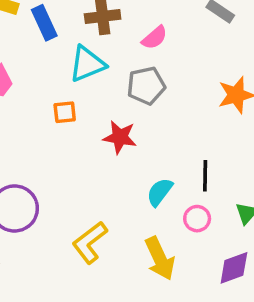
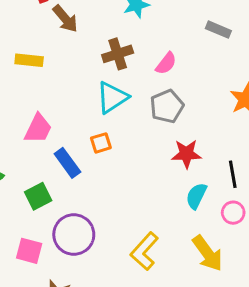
blue rectangle: (44, 23) -> (67, 163), moved
red star: (120, 137) -> (186, 154), moved

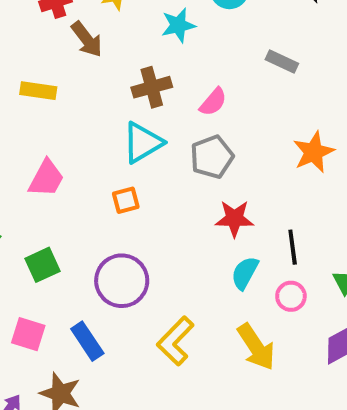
blue rectangle: (67, 163) -> (87, 341), moved
purple circle: (74, 235) -> (122, 281), moved

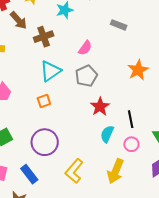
brown cross: (152, 87) -> (44, 37), moved
red star: (234, 219) -> (100, 107), turned -30
yellow arrow: (256, 347) -> (115, 171), turned 60

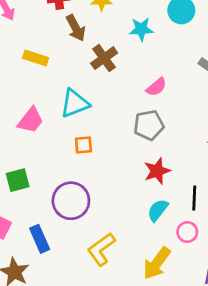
brown cross: (44, 37) -> (104, 58), turned -30
cyan triangle: (51, 71) -> (75, 103), moved

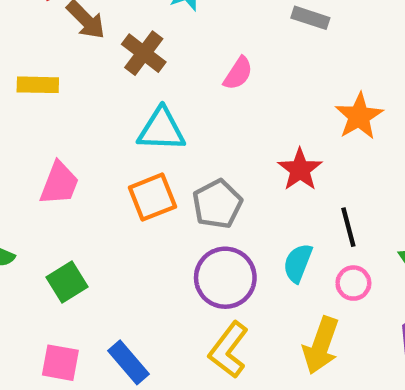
cyan triangle: (75, 103) -> (161, 130), moved, turned 40
gray pentagon: (149, 125) -> (217, 204), moved
orange square: (83, 145) -> (152, 197), size x1.5
red star: (157, 171) -> (300, 170), moved
purple circle: (71, 201) -> (225, 278), moved

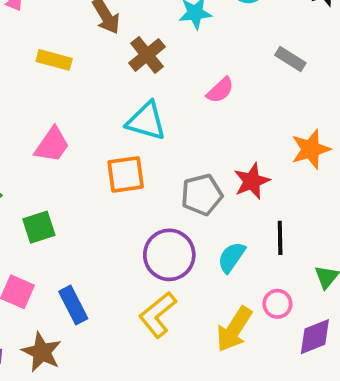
gray pentagon: (217, 204) -> (202, 195), moved
pink circle: (353, 283) -> (277, 304), moved

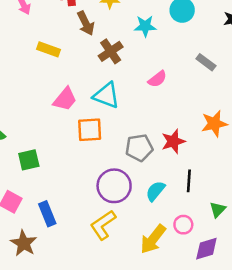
pink trapezoid: (52, 145) -> (65, 99), moved

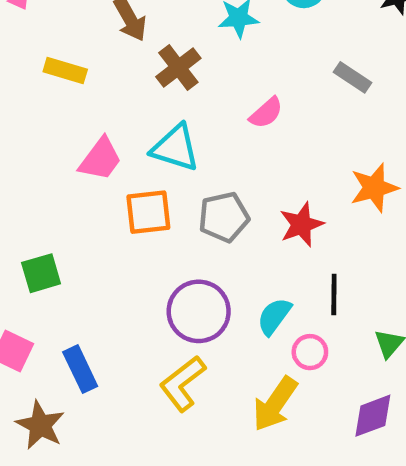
gray pentagon: (139, 148) -> (224, 217), moved
pink circle: (183, 225) -> (310, 352), moved

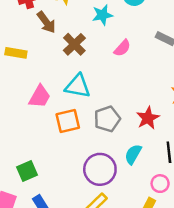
pink semicircle: (266, 113) -> (122, 48), moved
green square: (41, 273) -> (27, 171), moved
cyan semicircle: (274, 316) -> (133, 154), moved

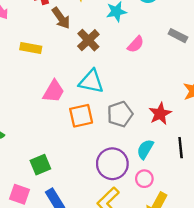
pink circle: (160, 184) -> (144, 179), moved

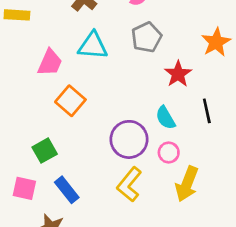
gray pentagon: (120, 114) -> (146, 37), moved
orange square: (81, 116) -> (70, 101), moved, turned -30
cyan semicircle: (145, 149) -> (166, 118), turned -54

